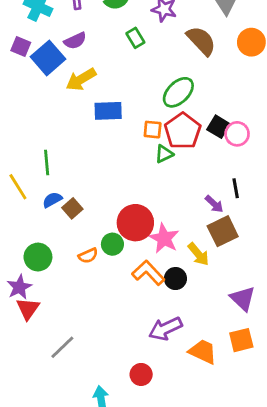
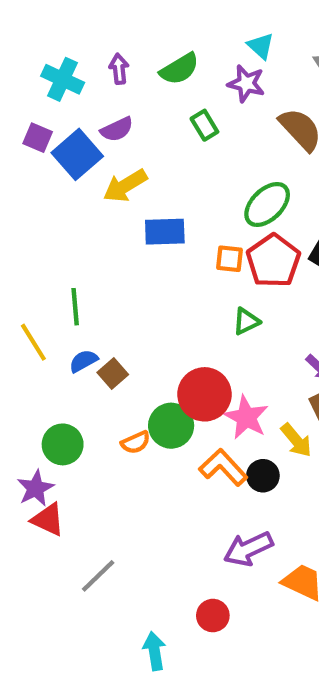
green triangle: (164, 154) -> (246, 321), moved
green circle: (112, 244) -> (171, 426), size x1.4
red triangle: (28, 309) -> (48, 520), turned -40

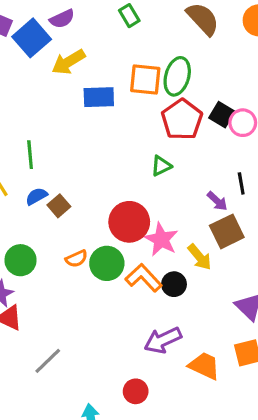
green ellipse: (267, 204) -> (177, 76), turned -30
orange square: (230, 259) -> (145, 80), moved, size x1.5
green circle: (171, 426) -> (107, 263), moved

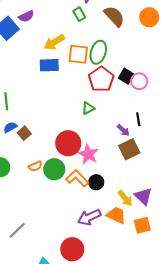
green rectangle: (129, 16) -> (79, 14), moved
yellow arrow: (68, 62) -> (54, 42), moved
yellow arrow: (200, 257) -> (125, 198), moved
orange trapezoid: (204, 366) -> (116, 215), moved
red circle: (136, 391) -> (72, 249), size x1.5

